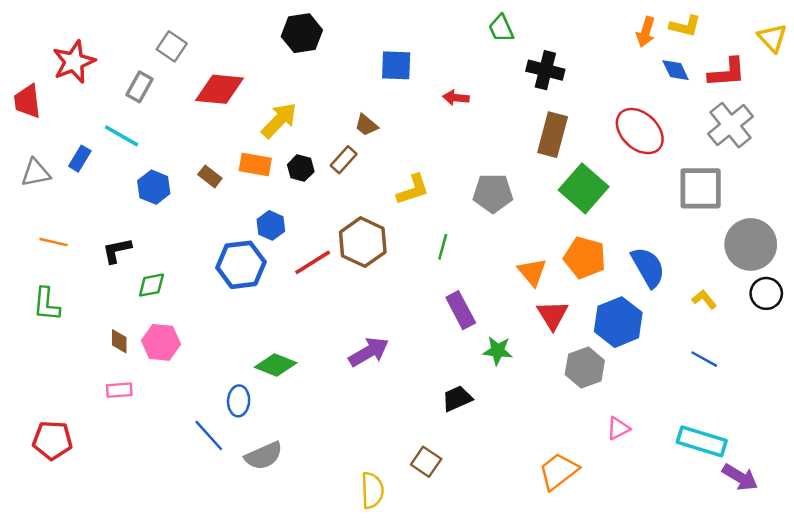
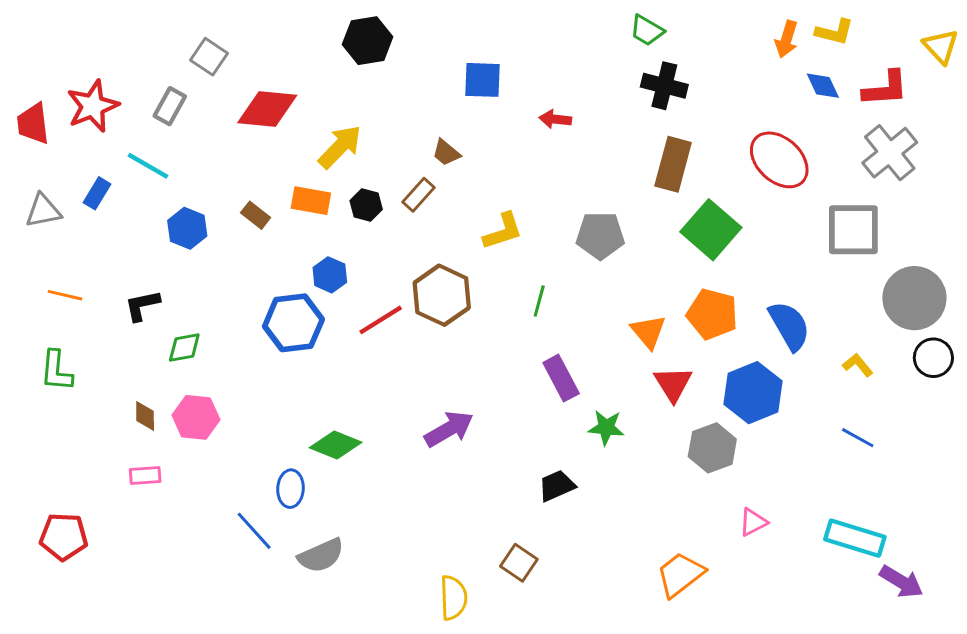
green trapezoid: (501, 28) -> (647, 30), moved, turned -36
red star: (74, 62) -> (93, 106), moved

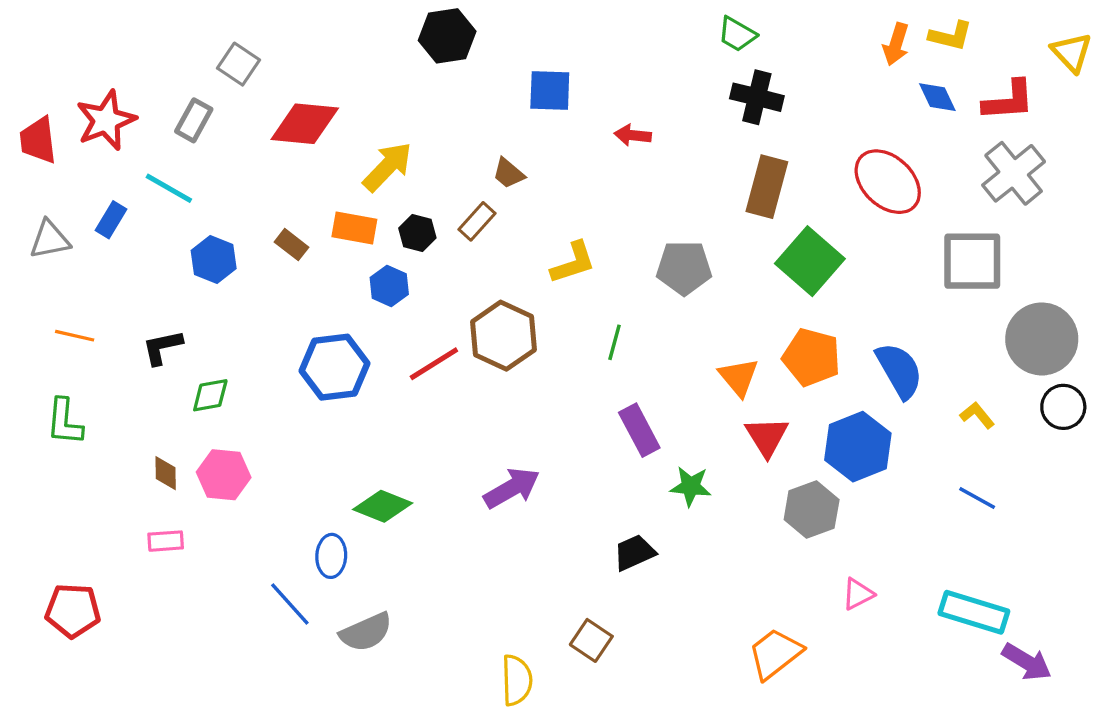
black hexagon: (368, 41) -> (447, 36), moved
blue hexagon: (330, 275) -> (389, 286), moved

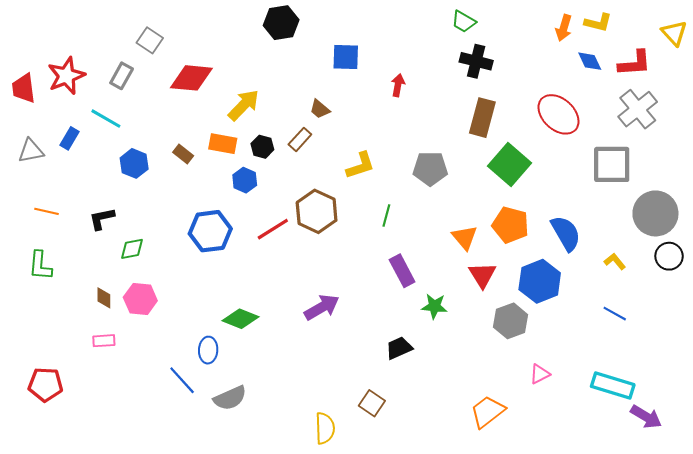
red arrow: (633, 135) -> (398, 85), turned 95

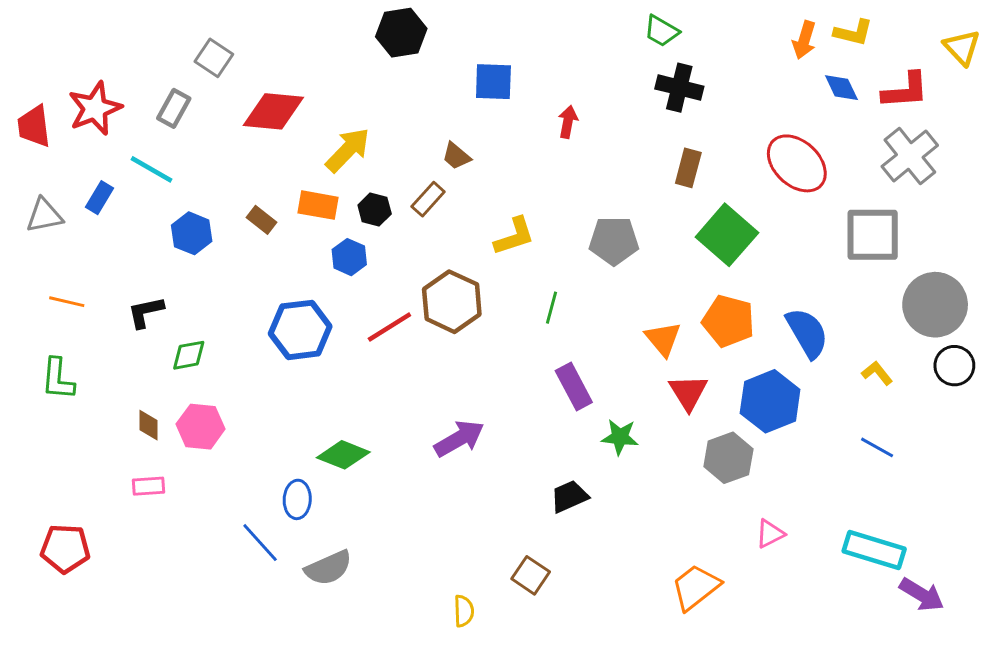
brown rectangle: (482, 118) -> (688, 168), size x0.7
yellow semicircle: (325, 428) -> (464, 611), size x0.7

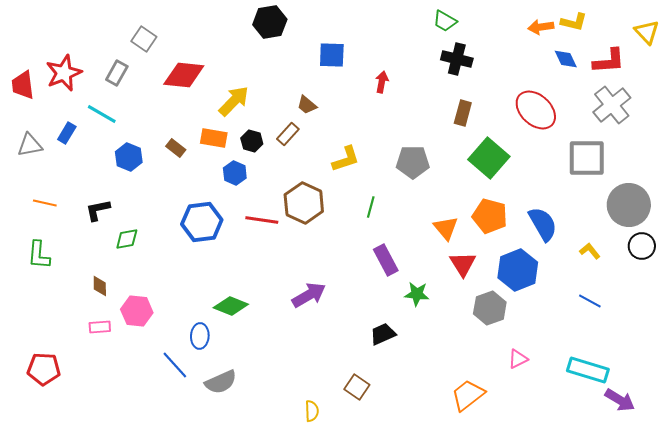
orange arrow: (804, 40) -> (541, 27), turned 65
red line: (389, 327) -> (262, 220), turned 40
pink hexagon: (201, 427) -> (137, 311), moved

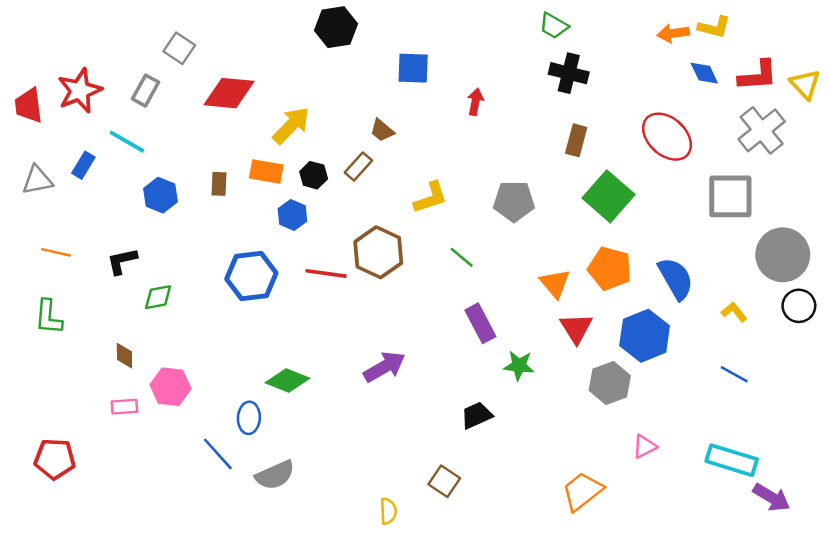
yellow triangle: (647, 32) -> (805, 84), moved
brown rectangle: (176, 148) -> (219, 184), turned 54
green line: (371, 207) -> (462, 257), turned -65

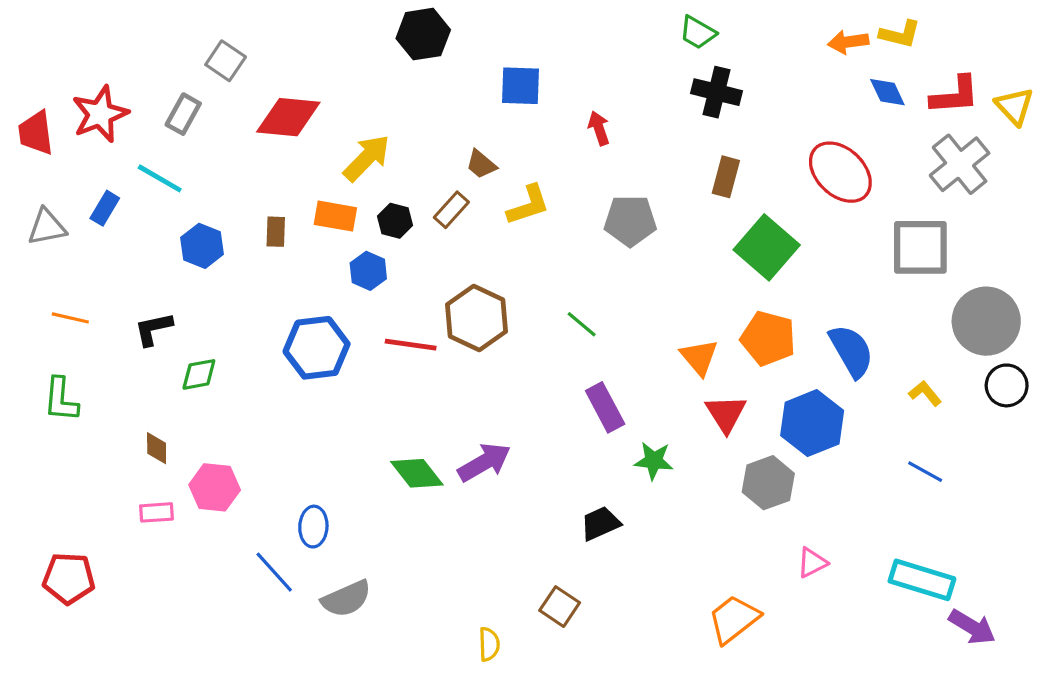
red arrow: (475, 102) -> (599, 128), turned -30
yellow L-shape: (431, 198) -> (528, 205), moved
gray pentagon: (514, 201) -> (630, 221), moved
green diamond: (287, 381) -> (417, 473), moved, turned 30

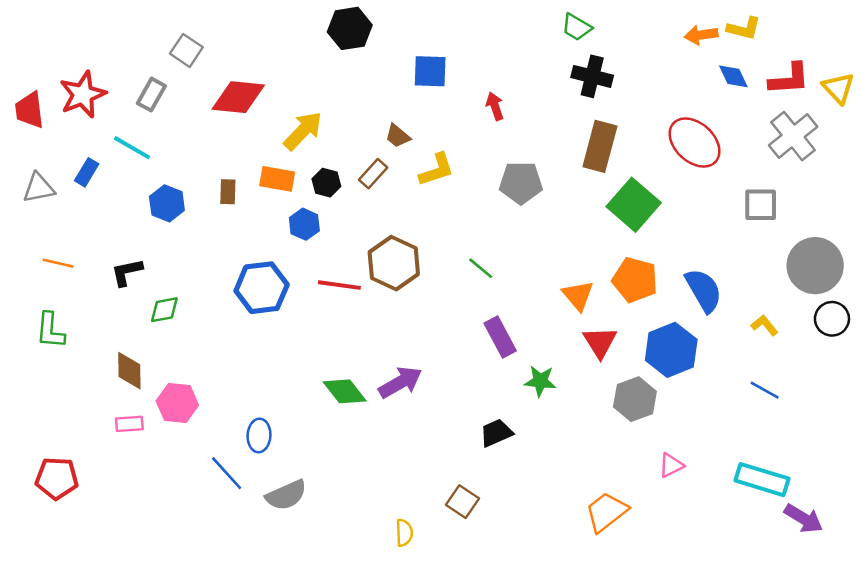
brown rectangle: (726, 177) -> (600, 146), size x1.5
gray square: (920, 247) -> (761, 205), size x0.7
brown diamond: (157, 448) -> (129, 371), size x1.4

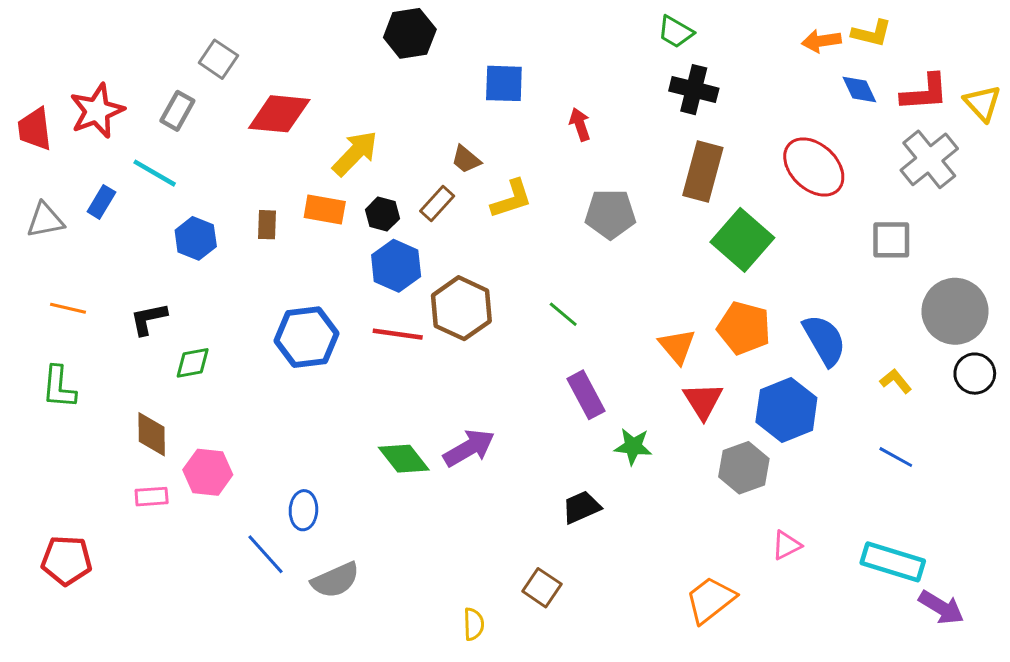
blue hexagon: (304, 224) -> (396, 266), moved, size x1.4

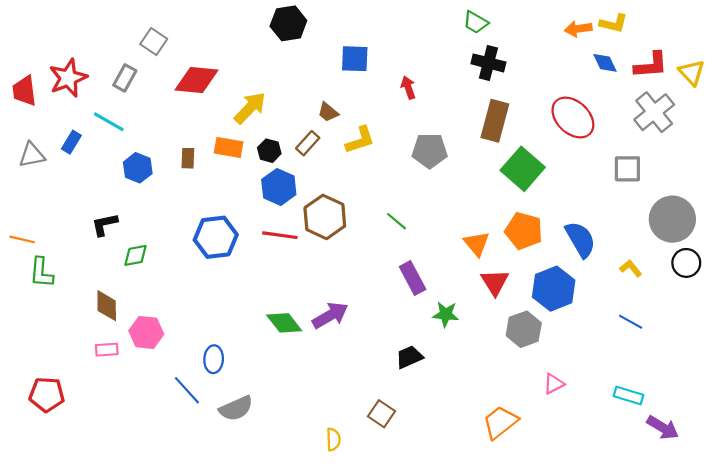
orange line: (68, 308) -> (22, 239), moved
cyan rectangle: (893, 562) -> (629, 396), size x0.7

